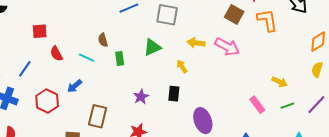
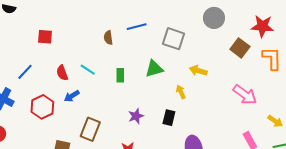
brown semicircle: (103, 40) -> (108, 38), moved
pink arrow: (227, 47) -> (245, 95), moved
red semicircle: (56, 54) -> (62, 73), moved

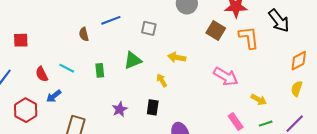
gray square: (174, 39) -> (149, 28), size x0.7

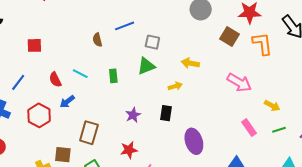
gray square: (149, 28) -> (152, 42), moved
yellow arrow: (162, 80) -> (175, 86), turned 104

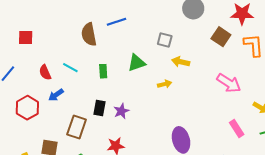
brown semicircle: (97, 40) -> (89, 34), size x1.6
gray square: (152, 42) -> (165, 40), moved
black rectangle: (166, 113) -> (99, 108), moved

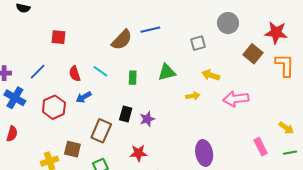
brown semicircle: (89, 34) -> (122, 40), turned -130
gray square: (165, 40) -> (198, 43), moved, turned -35
pink arrow: (229, 83) -> (236, 99), moved, turned 135

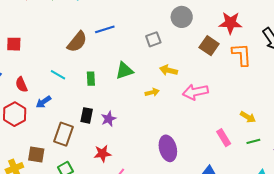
red semicircle: (75, 74) -> (21, 85), moved

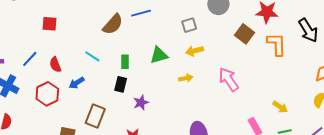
yellow arrow: (169, 70) -> (194, 51), moved, turned -30
pink arrow: (195, 92) -> (229, 79), turned 65
black rectangle: (87, 115) -> (121, 84), moved

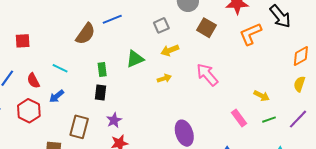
brown square: (245, 34) -> (206, 28), moved
orange L-shape: (277, 44) -> (251, 34), turned -105
cyan line: (92, 56) -> (60, 68), moved
purple star: (141, 103) -> (114, 120), moved

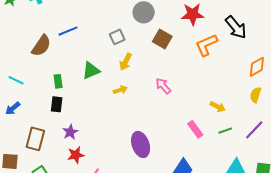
yellow arrow: (170, 50) -> (126, 62), turned -42
pink arrow: (207, 75) -> (163, 86), size x0.7

